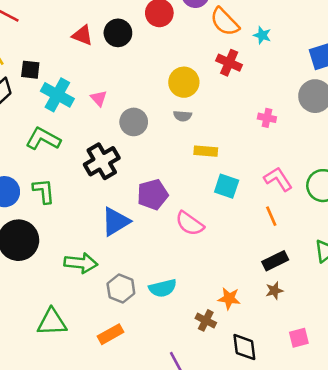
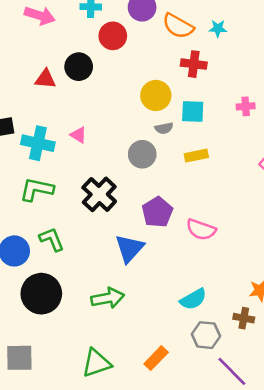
gray circle: (134, 122) -> (142, 154), moved
cyan square: (227, 186) -> (193, 112), moved
gray hexagon: (121, 289) -> (206, 335), moved

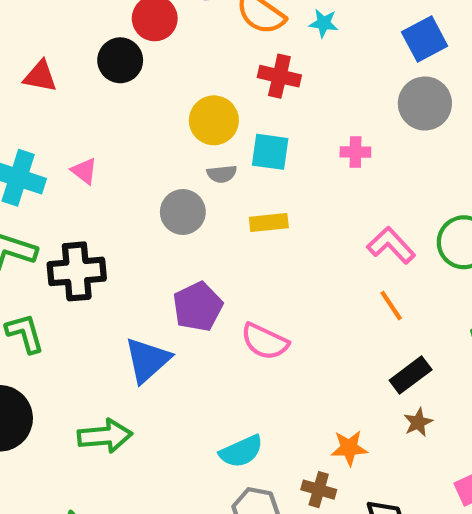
black circle: (79, 67) -> (120, 60), moved
black cross: (99, 194) -> (77, 271), moved, turned 36

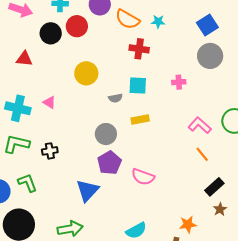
black circle: (120, 60) -> (51, 33), moved
yellow circle: (214, 120) -> (86, 73), moved
gray circle: (183, 212) -> (106, 134), moved
black cross: (77, 271) -> (50, 151), size x0.6

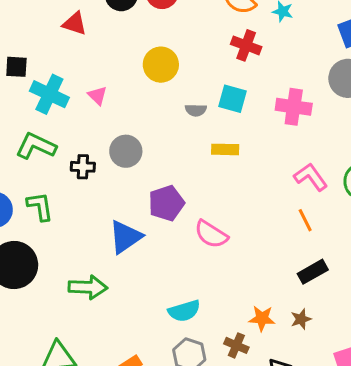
pink cross: (179, 82) -> (294, 107), size x1.6
gray circle: (106, 134) -> (126, 151), moved
brown star: (220, 209) -> (301, 319), moved

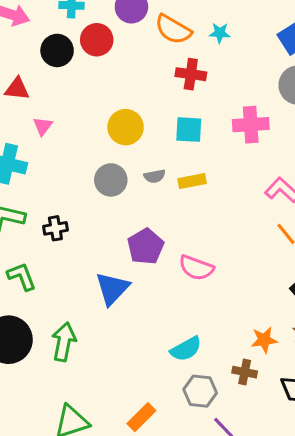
yellow circle: (161, 65) -> (126, 127), moved
pink triangle: (97, 95) -> (43, 126), moved, turned 35
gray semicircle: (196, 110) -> (155, 176), moved
gray circle: (126, 151) -> (111, 180), moved
green arrow: (88, 287) -> (64, 342), moved, turned -69

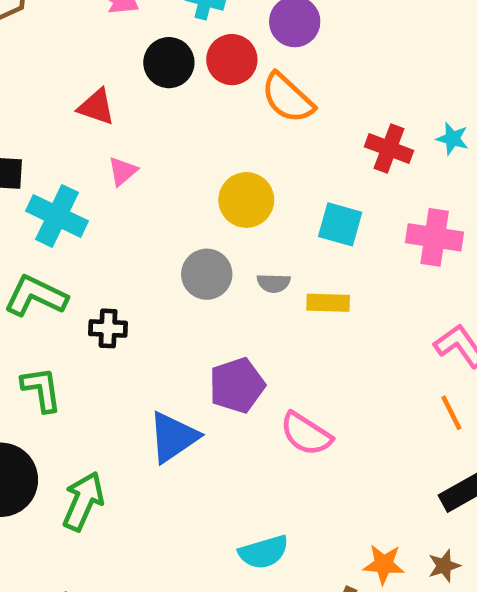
orange semicircle: (173, 29) -> (288, 98), moved
cyan star: (220, 33) -> (452, 139), moved
red cross: (191, 74) -> (389, 149), moved

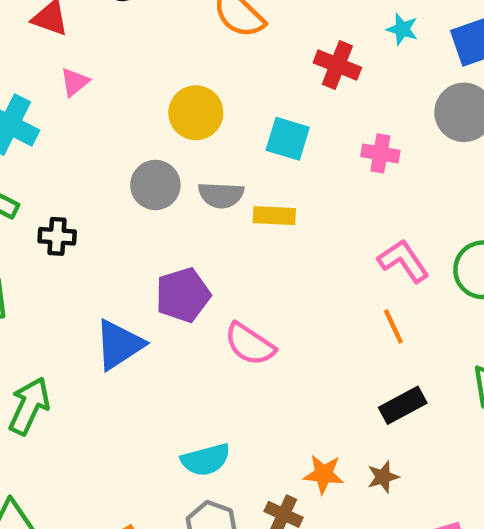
cyan star: (452, 139) -> (402, 29), moved
pink cross: (435, 237) -> (380, 153), size x0.7
gray semicircle: (274, 283) -> (221, 195), size x1.4

